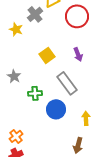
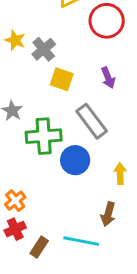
gray cross: (35, 14) -> (44, 49), moved
yellow square: (47, 55) -> (62, 79), turned -35
green cross: (35, 93) -> (44, 136), size x1.6

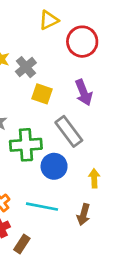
purple arrow: (108, 78) -> (84, 93), size x1.4
cyan line: (81, 241) -> (42, 207), moved

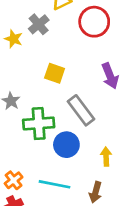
gray cross: (26, 67) -> (39, 24), moved
purple arrow: (84, 93) -> (110, 76), moved

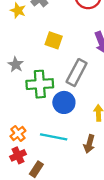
gray rectangle: (81, 110) -> (77, 73), turned 65

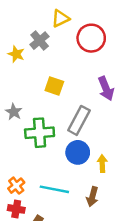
blue circle: (64, 102) -> (78, 152), moved
red cross: (18, 155) -> (16, 209), turned 35

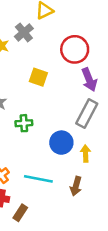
red circle: (91, 38) -> (75, 49), moved
gray rectangle: (79, 120) -> (87, 114), moved
green cross: (40, 133) -> (24, 123), size x0.6

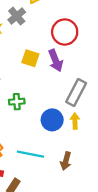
purple arrow: (89, 80) -> (56, 61), moved
yellow arrow: (86, 153) -> (75, 121), moved

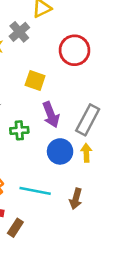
purple arrow: (56, 61) -> (51, 115), moved

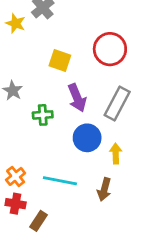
red circle: (75, 50) -> (110, 49), moved
yellow arrow: (86, 153) -> (116, 154), moved

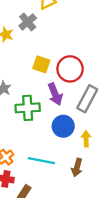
red circle: (110, 49) -> (70, 69), moved
green cross: (43, 115) -> (28, 108), size x1.5

